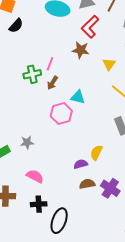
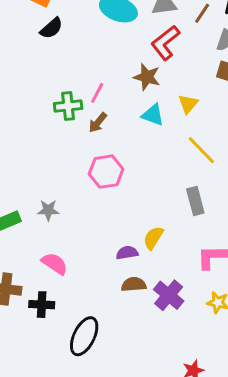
cyan triangle: (78, 97) -> (153, 115), moved
black cross: (39, 204) -> (42, 305), moved

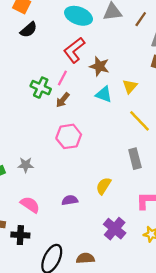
red L-shape: (165, 43) -> (74, 50), moved
green cross: (68, 106) -> (41, 88), turned 30
purple semicircle: (127, 253) -> (70, 200), moved
brown semicircle: (134, 284) -> (85, 258), moved

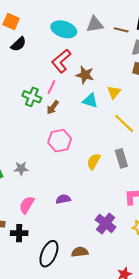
brown line: (141, 19) -> (121, 30), turned 72
yellow semicircle: (104, 186) -> (94, 161), moved
pink semicircle: (30, 205) -> (27, 205), turned -90

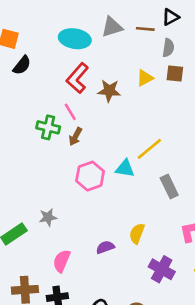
pink line: (51, 87) -> (70, 112), turned -48
yellow triangle: (114, 92) -> (145, 78), moved, turned 32
cyan triangle: (90, 101) -> (125, 168), moved
yellow line: (124, 123) -> (149, 149), moved, turned -75
yellow semicircle: (94, 161) -> (137, 233), moved

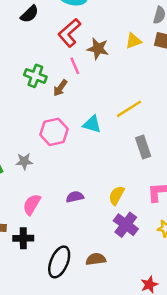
black semicircle: (22, 65) -> (30, 14), moved
pink line: (70, 112) -> (75, 66), moved
cyan triangle: (125, 168) -> (92, 124), moved
pink hexagon: (90, 176) -> (54, 132), moved
yellow semicircle: (137, 233) -> (117, 195), moved

